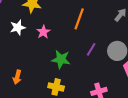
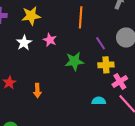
purple line: (91, 49) -> (101, 43), turned -48
yellow cross: (56, 87) -> (106, 65), moved

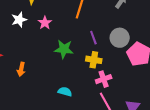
cyan semicircle: (99, 101) -> (65, 92), moved

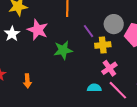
pink star: (45, 23) -> (38, 30), size x1.5
yellow cross: (94, 60) -> (103, 45), moved
cyan semicircle: (65, 92) -> (94, 88), moved

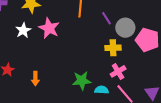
purple line: (88, 31) -> (106, 18), moved
green star: (63, 50) -> (82, 81), moved

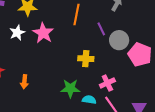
yellow cross: (113, 48) -> (86, 59), moved

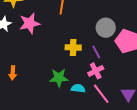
purple line: (101, 29) -> (96, 52), moved
pink star: (43, 33) -> (30, 23), turned 30

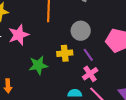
gray circle: (106, 28) -> (81, 31), moved
green star: (59, 78) -> (38, 65), moved

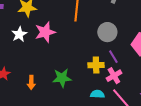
yellow cross: (65, 53) -> (96, 65), moved
green star: (38, 65) -> (62, 78), moved

